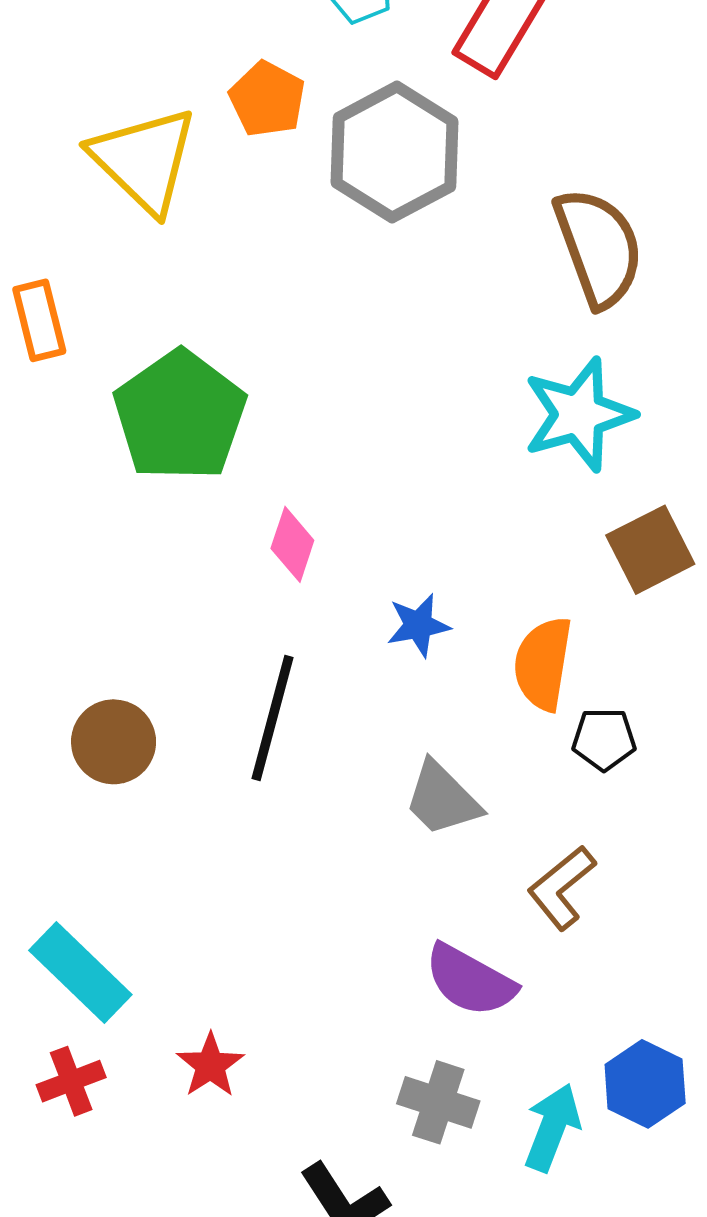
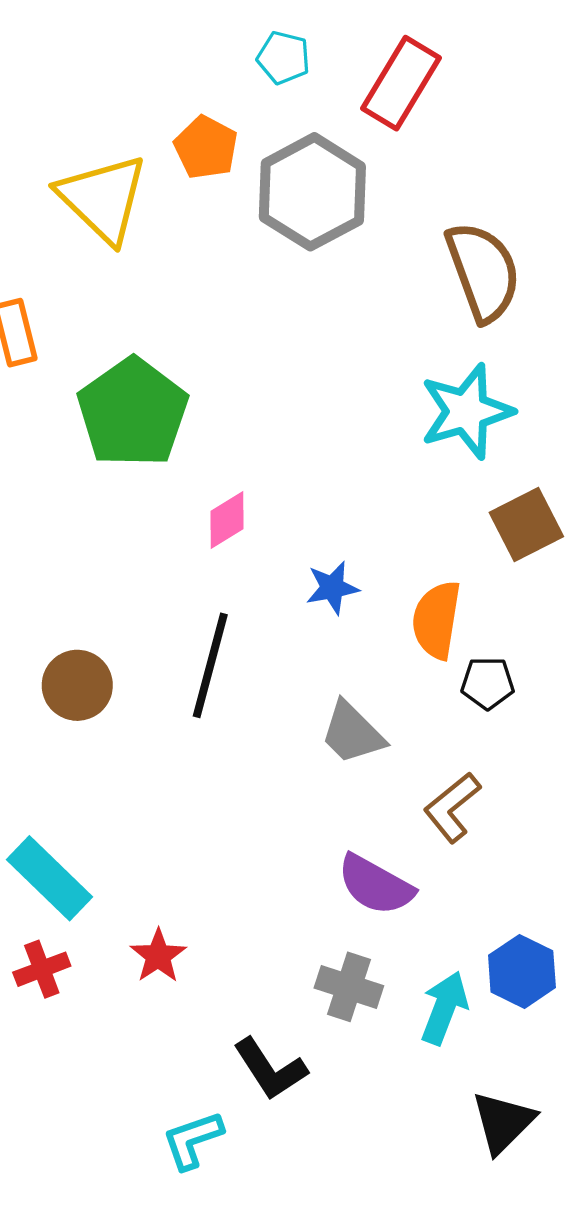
pink diamond: (292, 544) -> (227, 520), turned 40

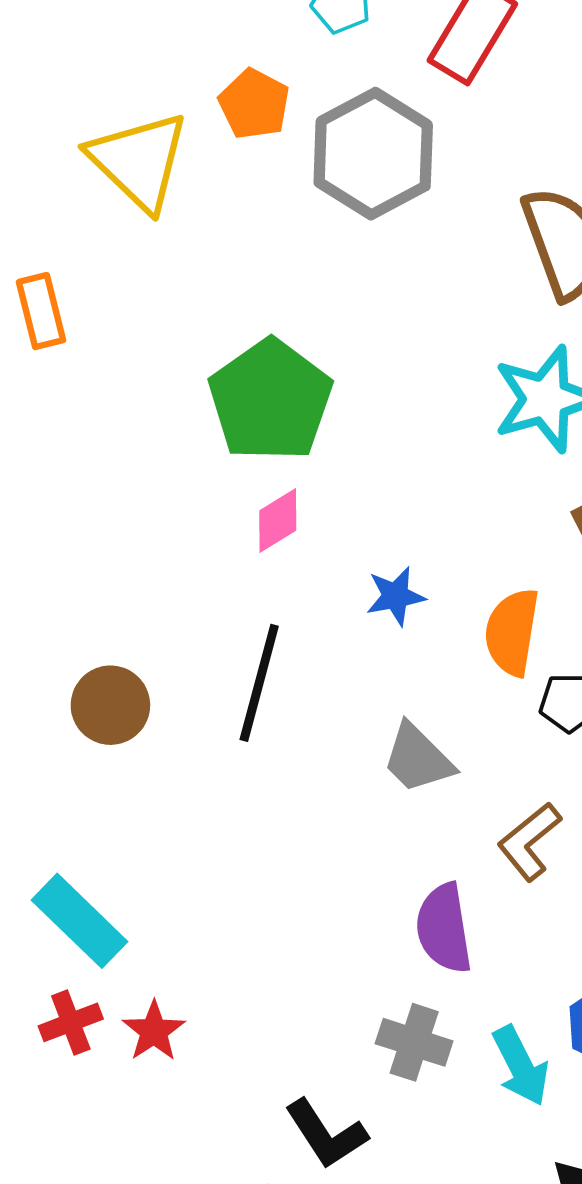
green pentagon: (133, 413) -> (270, 400), moved
purple semicircle: (376, 885) -> (444, 928), turned 52
red star: (158, 956) -> (154, 1031), moved
cyan arrow: (444, 1008) -> (521, 1066), turned 132

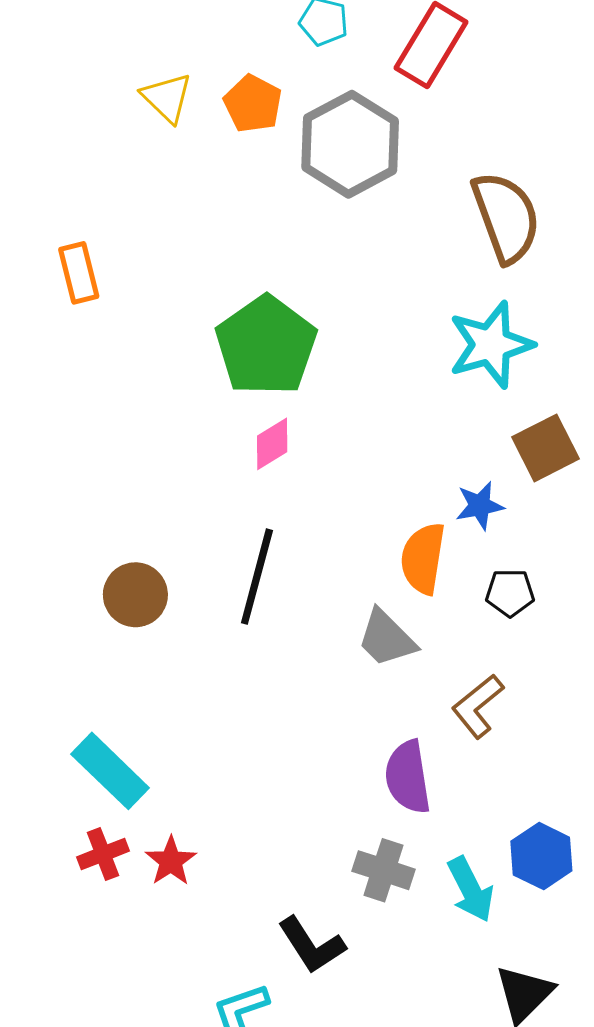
yellow triangle: (139, 161) -> (167, 98), moved, size x0.6
blue star: (395, 596) -> (480, 506), moved
orange semicircle: (512, 632) -> (423, 558), moved

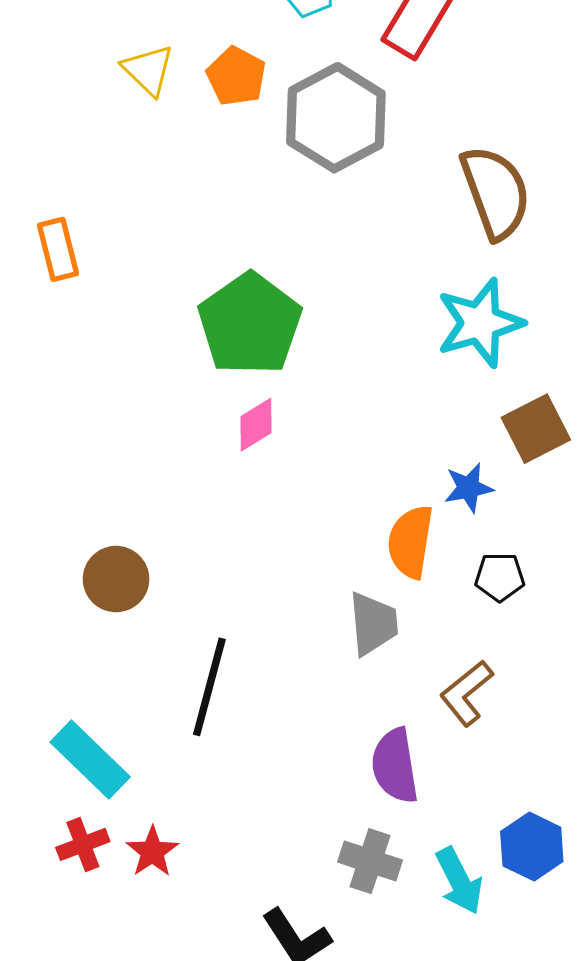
black line: (257, 577) -> (209, 687), moved
gray trapezoid: (387, 638) -> (373, 624), turned -140

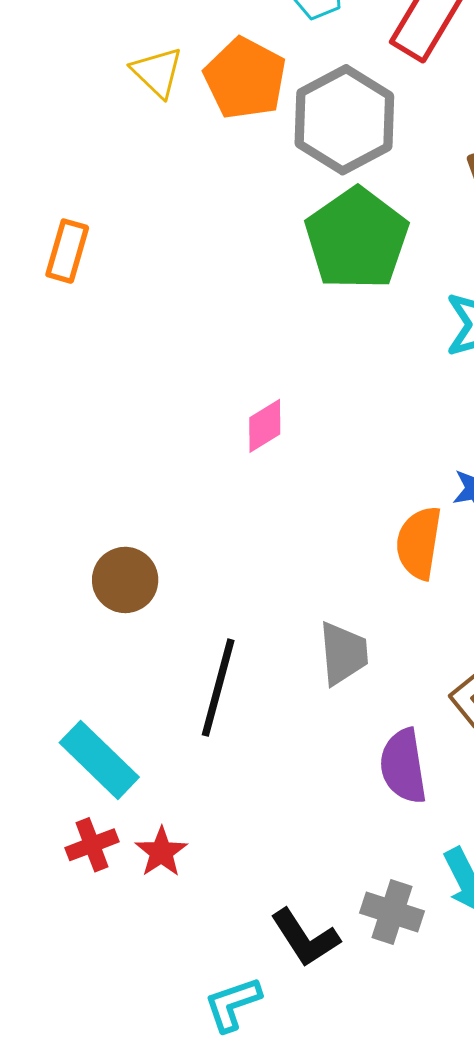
orange pentagon: (236, 76) -> (245, 78), size x1.4
orange rectangle: (58, 249) -> (67, 251), turned 30
green pentagon: (250, 324) -> (357, 239), moved
gray trapezoid: (373, 624) -> (343, 653), moved
gray cross: (370, 861) -> (392, 912), moved

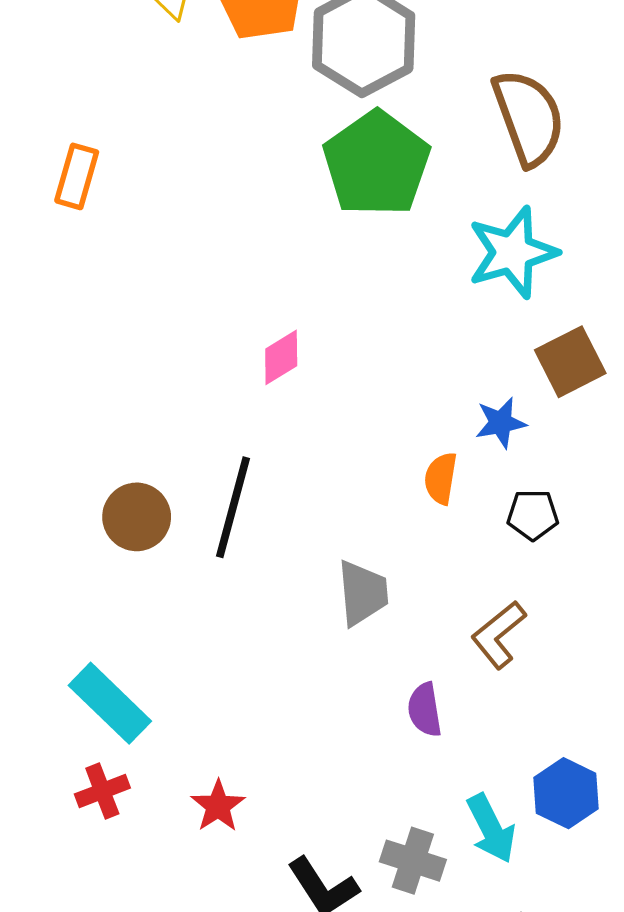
orange semicircle: (419, 543) -> (441, 478), size x0.7
black line: (218, 688) -> (233, 507), moved
purple semicircle: (403, 766) -> (425, 710), size x0.7
red star: (161, 852) -> (218, 806), moved

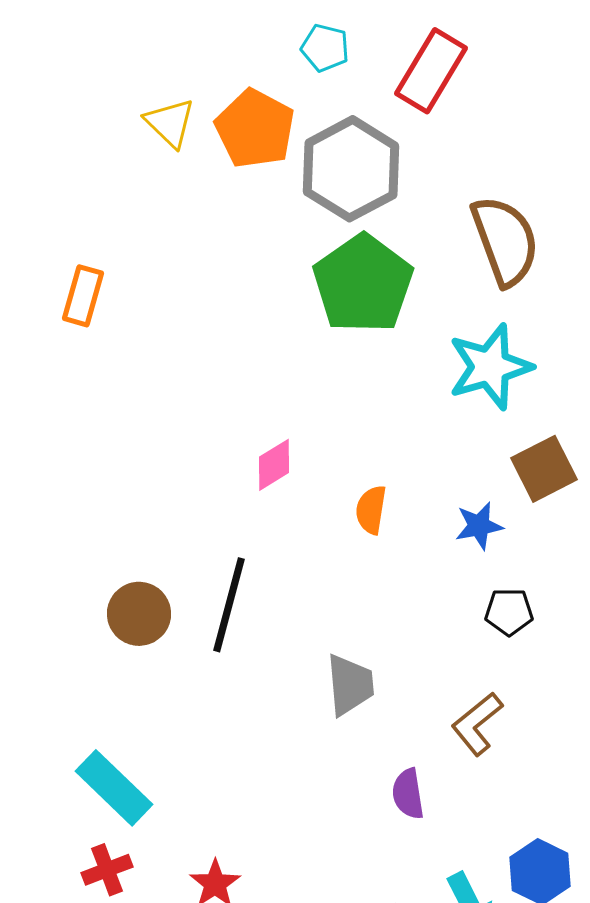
orange semicircle: (441, 478) -> (371, 510), moved

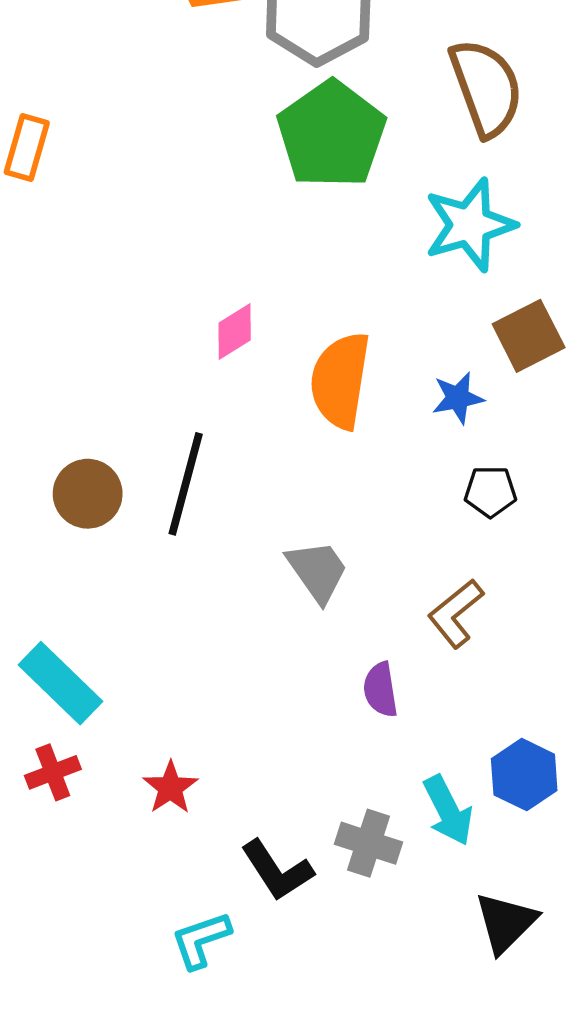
orange semicircle: (371, 510) -> (340, 380), size x1.8
gray trapezoid: (350, 685) -> (317, 571), turned -30

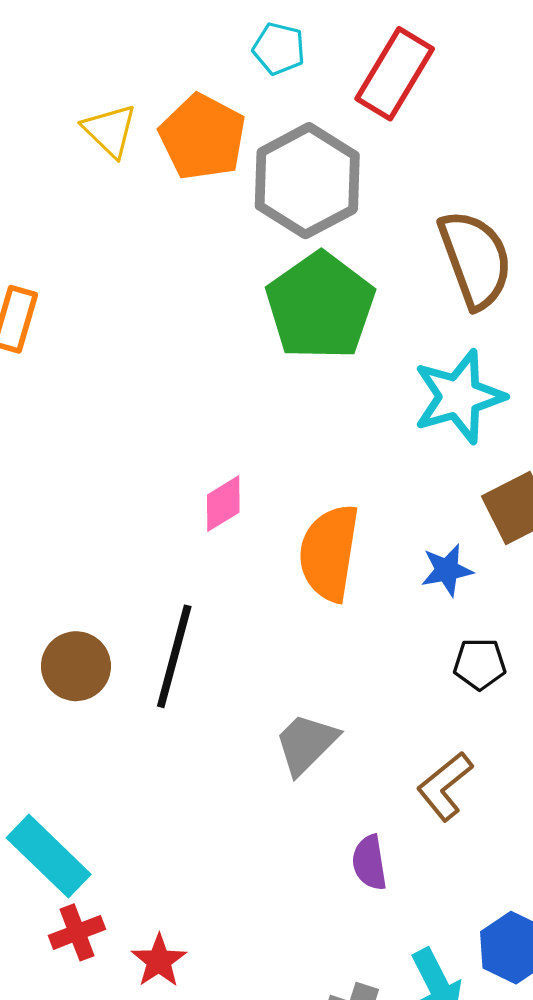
gray trapezoid: (317, 571) -> (306, 744), turned -100
red cross: (53, 772) -> (77, 932), moved

